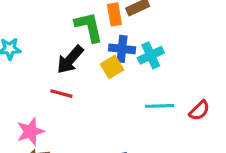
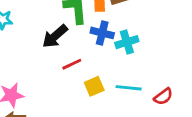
yellow square: (112, 67) -> (94, 86), moved
red line: (61, 94) -> (72, 64), moved, turned -48

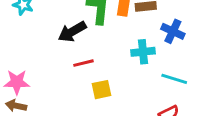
blue cross: (102, 33) -> (173, 31), moved
cyan line: (129, 88) -> (174, 79), moved

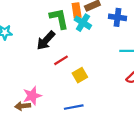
cyan cross: (143, 52) -> (83, 23), moved, turned -35
pink star: (17, 82) -> (32, 96), moved

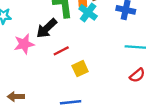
pink star: (32, 96) -> (24, 44), moved

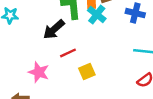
pink star: (24, 44) -> (39, 72), moved, turned 30

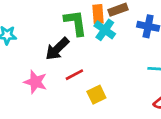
pink star: (39, 72) -> (35, 82), moved

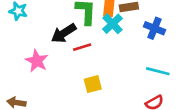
red line: (74, 75) -> (82, 47), moved

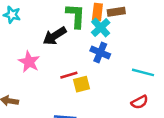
blue cross: (154, 28) -> (100, 52), moved
red line: (82, 47) -> (69, 75), moved

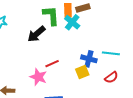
blue cross: (100, 52) -> (89, 59), moved
pink star: (29, 62) -> (38, 77), moved
yellow square: (82, 84) -> (82, 72), moved

